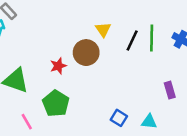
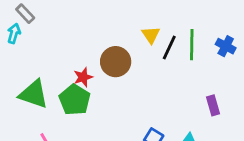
yellow triangle: (103, 30) -> (151, 35), moved
green pentagon: (56, 103) -> (75, 100), moved

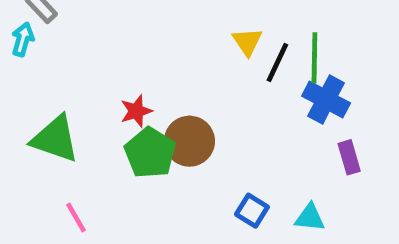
blue cross: (226, 46) -> (326, 99), moved, size x1.4
brown circle: (116, 62) -> (189, 141), moved
green pentagon: (75, 100) -> (150, 153), moved

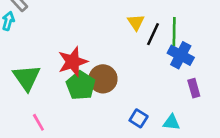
red star: (136, 111) -> (73, 62), size x1.6
green triangle: (55, 139) -> (27, 78), turned 36

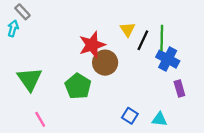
red star: (73, 62) -> (92, 45), moved
brown circle: (103, 79) -> (105, 63), moved

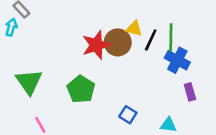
yellow triangle: (128, 30) -> (134, 28), turned -42
brown circle: (105, 63) -> (118, 42), moved
blue square: (130, 116) -> (128, 115), moved

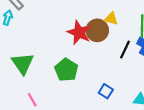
black line: (151, 40) -> (125, 50), moved
red star: (96, 45) -> (79, 33), turned -30

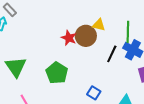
red star: (79, 33) -> (69, 38), size x0.7

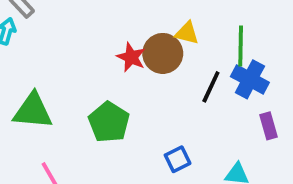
green triangle: (16, 67) -> (33, 111), turned -50
blue square: (94, 93) -> (178, 159), turned 32

